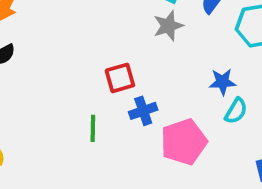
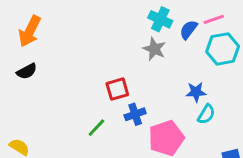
gray star: (168, 26) -> (154, 49), turned -30
green line: (93, 128) -> (96, 128), turned 42

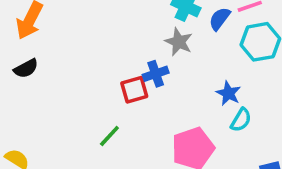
blue star: (196, 92) -> (228, 93), turned 30
blue cross: (135, 114) -> (156, 74), moved

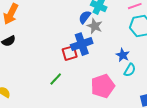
blue semicircle: (220, 19) -> (85, 17), moved
blue cross: (156, 74) -> (82, 44), size x1.5

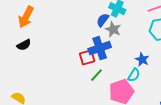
cyan semicircle: (130, 70) -> (134, 75), moved
green line: (56, 79) -> (96, 75), moved

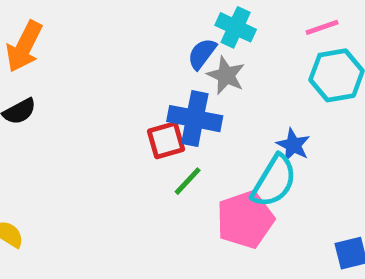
blue cross: (100, 48) -> (195, 119), turned 30
cyan semicircle: (134, 75) -> (274, 181), size x1.6

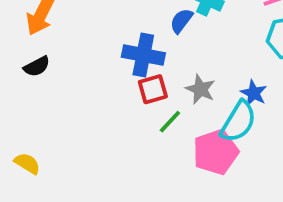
gray star: (226, 75) -> (200, 89), moved
blue cross: (195, 119) -> (143, 55), moved

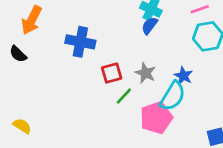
blue semicircle: (181, 21) -> (150, 26), moved
blue cross: (143, 55) -> (80, 42), moved
black semicircle: (37, 66) -> (18, 54), moved, turned 72

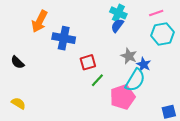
orange arrow: (32, 20) -> (40, 21), moved
black semicircle: (18, 54) -> (17, 62), moved
gray star: (145, 73) -> (129, 56), moved

